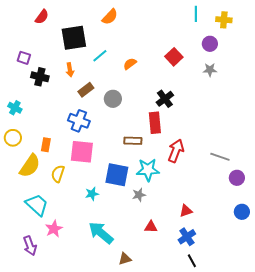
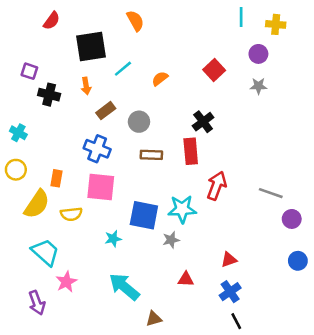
orange semicircle: (110, 17) -> (135, 21), turned -72
brown rectangle: (133, 141) -> (151, 155), moved
yellow semicircle: (58, 174) -> (71, 214), turned -114

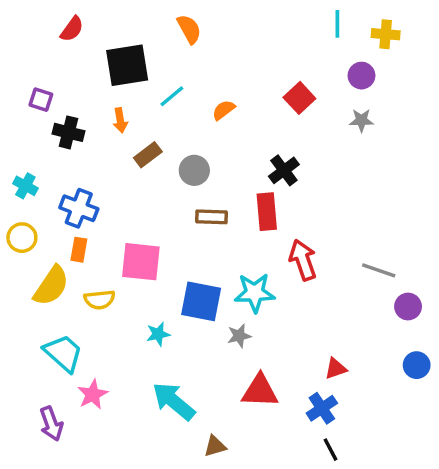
blue cross: (97, 149) -> (79, 208), moved
red arrow: (217, 186) -> (303, 260), turned -40
red triangle: (229, 260) -> (336, 369), moved
red triangle: (186, 279) -> (260, 391), size x1.6

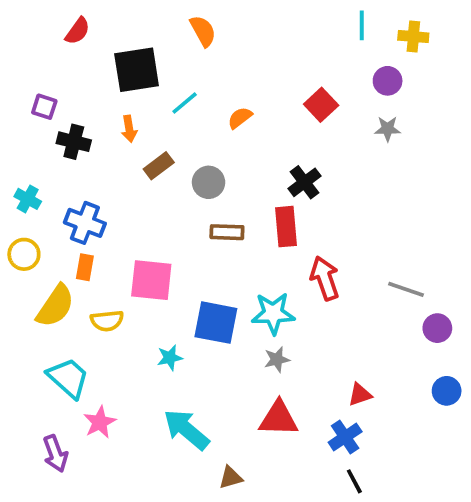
gray star: (239, 336) -> (277, 359), moved

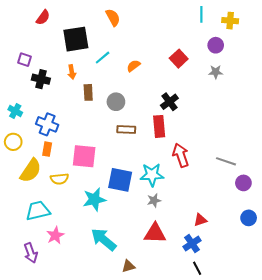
brown rectangle: (159, 166) -> (88, 92), turned -56
cyan star: (170, 358) -> (94, 199), size x1.6
cyan trapezoid: (68, 378) -> (38, 211), turned -55

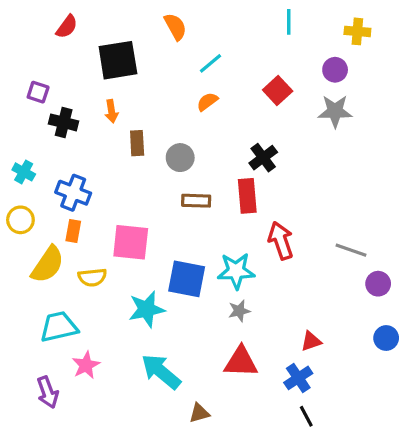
cyan line: (201, 14) -> (289, 22), moved
cyan line: (103, 58) -> (210, 63), moved
gray star: (216, 72) -> (335, 111), size x1.5

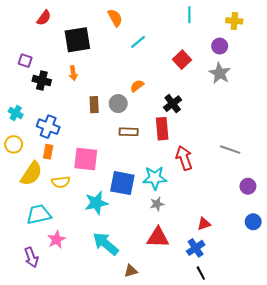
orange semicircle: (207, 102) -> (137, 86), moved
gray star: (335, 111) -> (220, 73), turned 30
brown rectangle: (137, 143) -> (94, 105), moved
gray line: (351, 250) -> (230, 150), moved

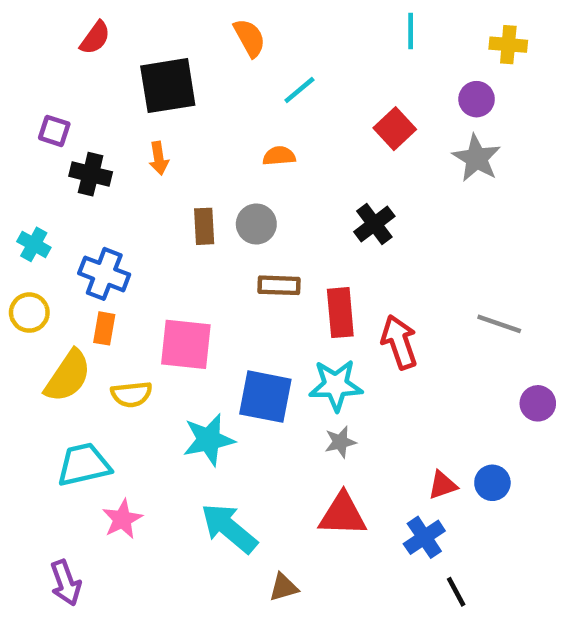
orange semicircle: (137, 86) -> (279, 156), moved, turned 32
red rectangle: (162, 129) -> (340, 313), moved
blue circle: (253, 222) -> (492, 483), moved
purple arrow: (31, 257) -> (66, 583), moved
black line: (201, 273) -> (456, 592), moved

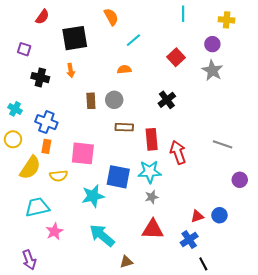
purple square: (54, 131) -> (24, 49), moved

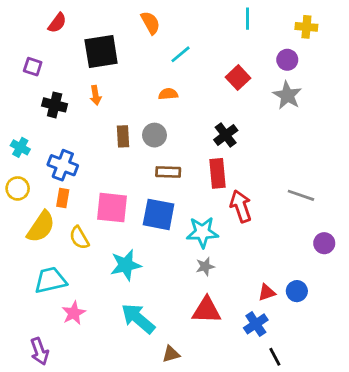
red rectangle: (152, 139) -> (217, 173), moved
yellow semicircle: (59, 176) -> (79, 238), turned 66
blue square: (118, 177) -> (159, 214), moved

